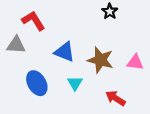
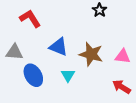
gray triangle: (16, 45) -> (14, 52), moved
red arrow: (115, 98) -> (122, 87), moved

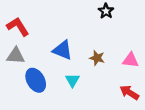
red L-shape: (30, 19) -> (18, 27), moved
brown star: (91, 54) -> (97, 58), size x0.6

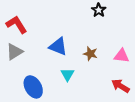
gray triangle: (16, 56) -> (15, 52), turned -36
blue ellipse: (36, 80) -> (33, 87), moved

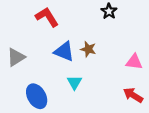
red L-shape: (17, 25) -> (47, 17), moved
brown star: (90, 54) -> (88, 49), moved

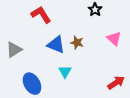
pink triangle: (134, 62) -> (114, 39), moved, turned 35
red arrow: (133, 95) -> (116, 83), turned 114

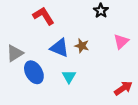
pink triangle: (114, 39) -> (121, 41), turned 35
blue ellipse: (32, 84) -> (34, 72), moved

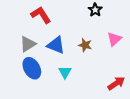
brown star: (82, 46) -> (85, 45), moved
gray triangle: (15, 53) -> (28, 44), moved

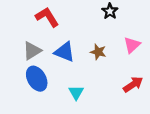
cyan triangle: (65, 72) -> (76, 93), moved
red arrow: (116, 83) -> (133, 84), moved

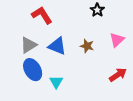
cyan triangle: (76, 93) -> (56, 82), moved

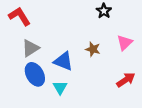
red L-shape: (42, 15) -> (20, 16), moved
blue triangle: (57, 46) -> (63, 61), moved

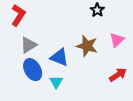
red L-shape: (20, 16) -> (18, 15), turned 65
brown star: (93, 49) -> (87, 46), size x1.5

